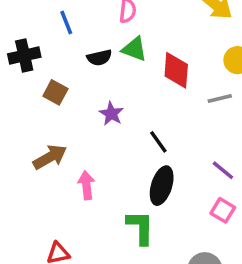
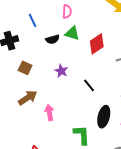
red diamond: (176, 70) -> (97, 44), turned 55
brown square: (55, 92) -> (25, 68), moved
black ellipse: (162, 186) -> (104, 117), moved

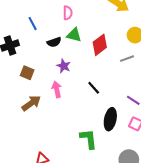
purple star: (61, 71) -> (64, 66), moved
pink arrow: (49, 113) -> (57, 89), moved

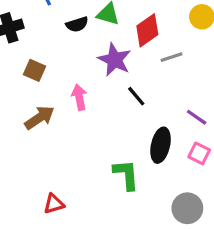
gray line: (127, 59) -> (171, 57), moved
purple star: (64, 66) -> (115, 60), moved, size x1.5

